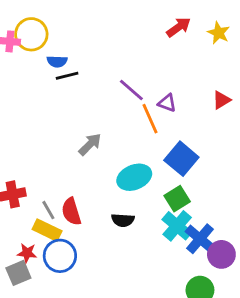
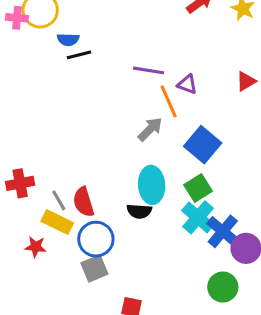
purple line: (131, 90) -> (149, 70), turned -32
gray arrow: (90, 144) -> (150, 129), moved
cyan ellipse: (134, 177) -> (152, 185), moved, turned -72
blue circle: (60, 256) -> (96, 239), moved
gray square: (18, 273) -> (94, 268), moved

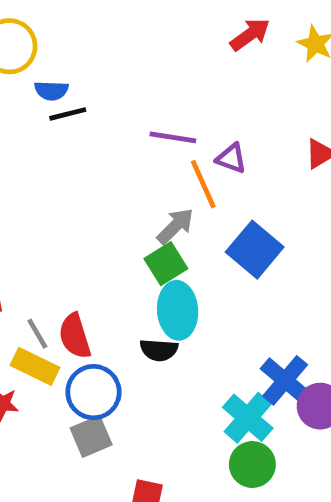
green square: (198, 188) -> (166, 264), moved
cyan cross: (198, 217) -> (248, 418), moved
green circle: (223, 287) -> (252, 465), moved

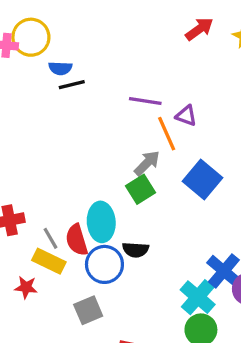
cyan ellipse: (178, 310) -> (101, 222), moved
blue circle: (93, 392) -> (104, 264), moved

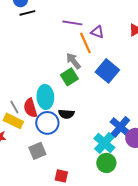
gray arrow: (147, 163) -> (73, 61), turned -84

